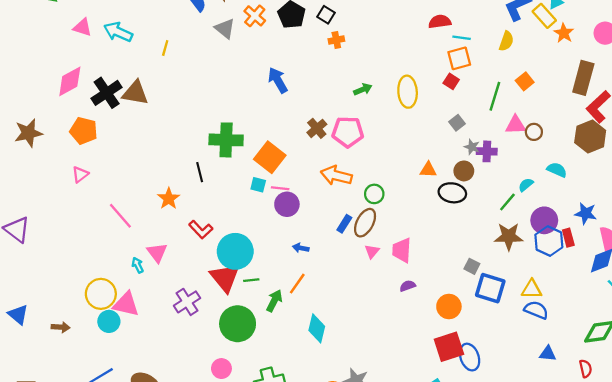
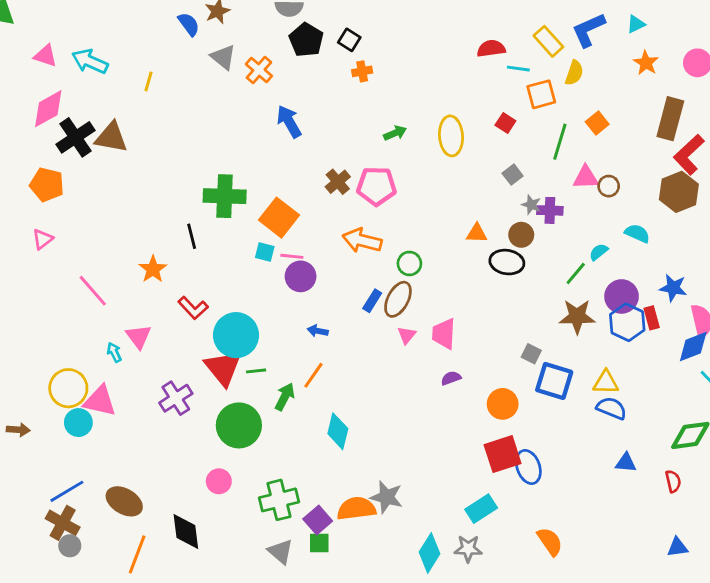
orange cross: (255, 16) -> (259, 70), moved
yellow rectangle: (544, 16) -> (548, 41), moved
orange square: (459, 58) -> (541, 94), moved
pink diamond: (70, 81) -> (48, 109), moved

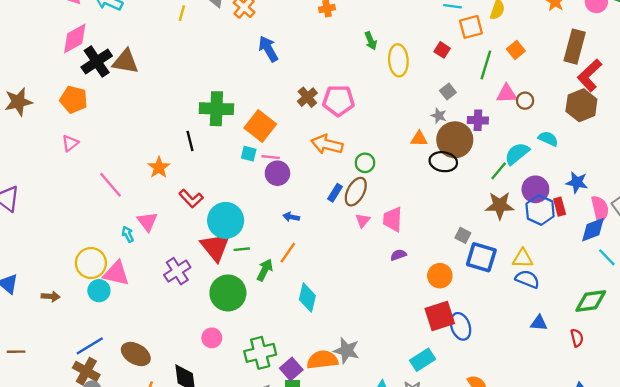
yellow line: (149, 81) -> (182, 13), moved
green arrow: (395, 133) -> (371, 41), moved, turned 90
gray star: (531, 205) -> (439, 116), moved
brown circle: (521, 235) -> (455, 140), size x1.8
cyan semicircle: (599, 252) -> (517, 154), size x1.6

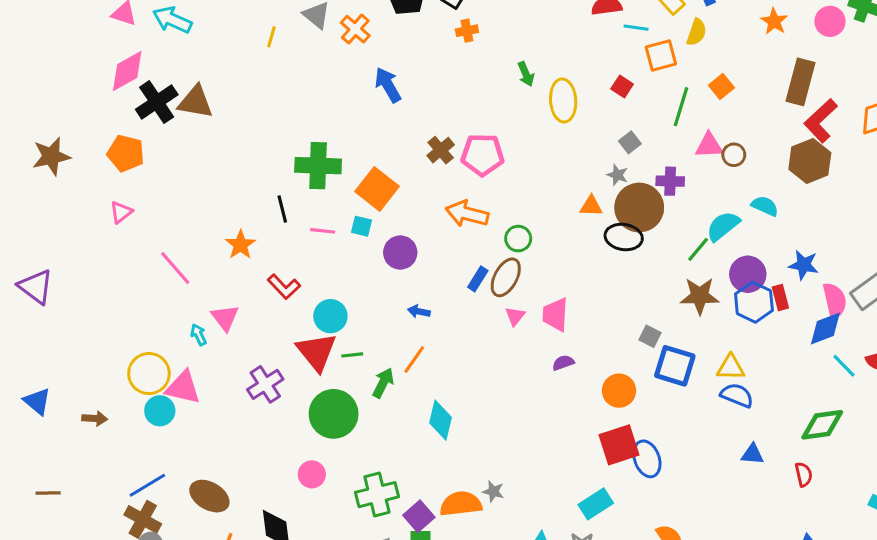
pink line: (271, 157) -> (323, 231), moved
cyan circle: (226, 220) -> (330, 316), size x0.7
gray star: (347, 351) -> (493, 491), size x0.6

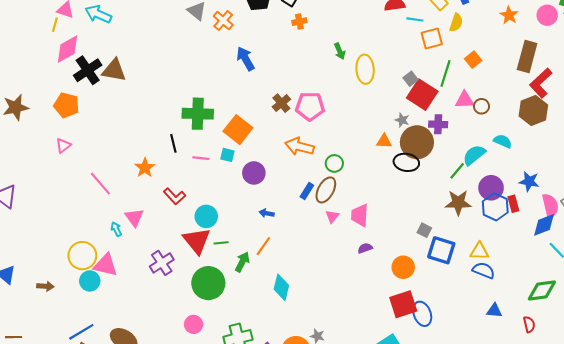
yellow line: (271, 37) -> (55, 25), moved
red square: (622, 87) -> (422, 95), moved, size x2.0
gray square: (630, 142) -> (411, 79), moved

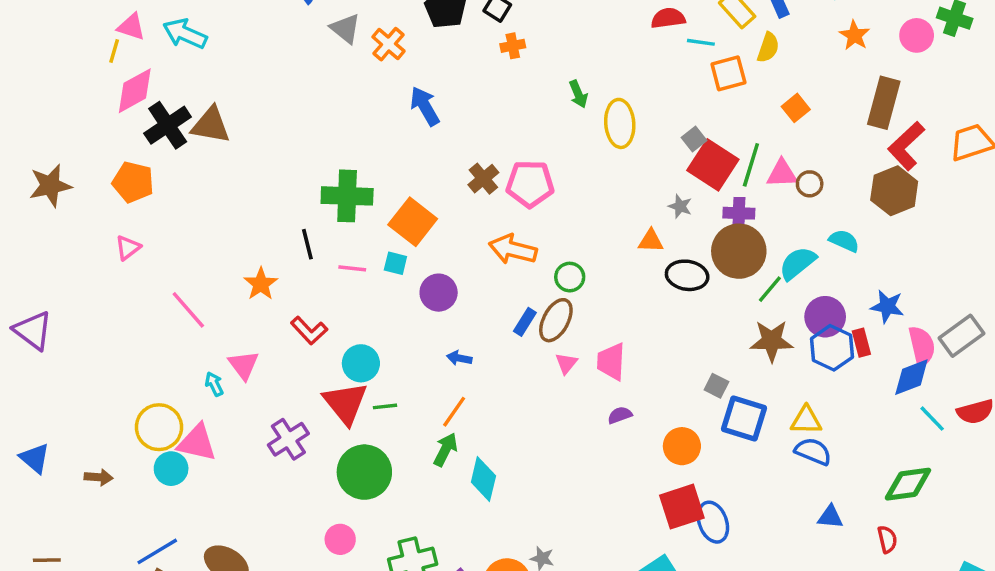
green line: (446, 73) -> (751, 165), moved
brown circle: (417, 142) -> (739, 251), moved
green arrow: (242, 262) -> (445, 450), moved

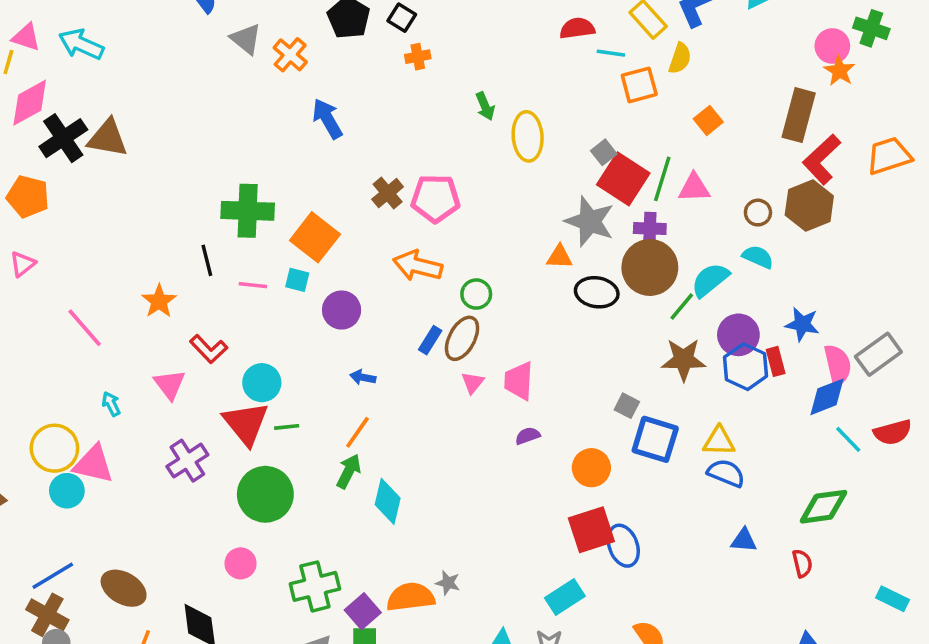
orange star: (854, 35) -> (839, 71), moved
brown circle: (810, 184) -> (758, 213), moved
gray star: (680, 206) -> (590, 221), size x2.0
pink triangle: (244, 365) -> (170, 384), moved

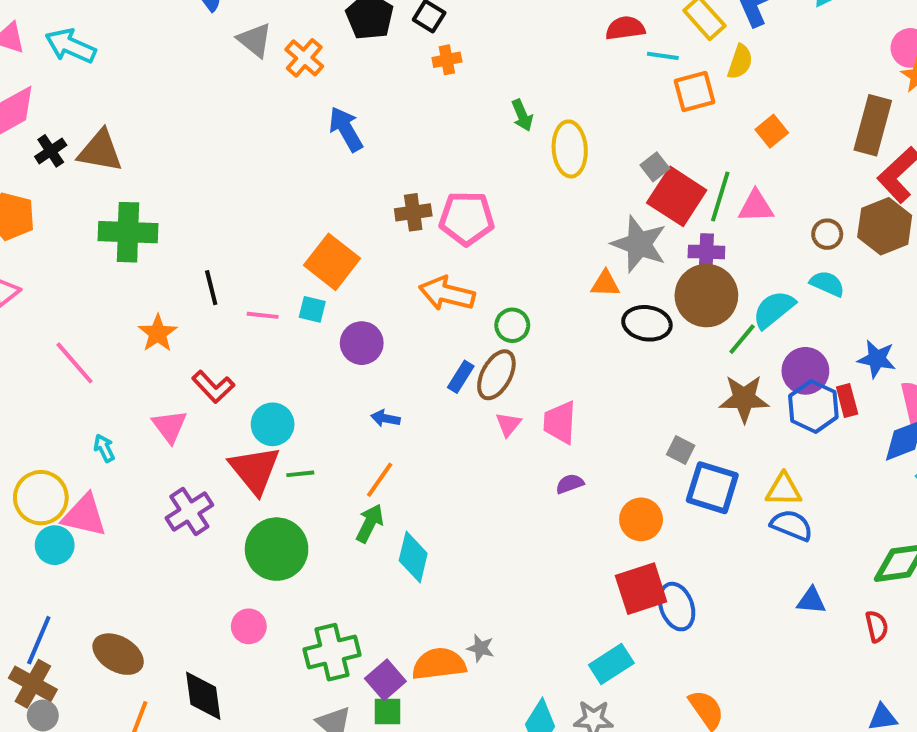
black cross: (63, 138) -> (51, 151), size x0.6
brown cross: (388, 193) -> (413, 212), turned 32
green cross: (248, 211) -> (128, 232), moved
blue line: (53, 576) -> (39, 640), turned -36

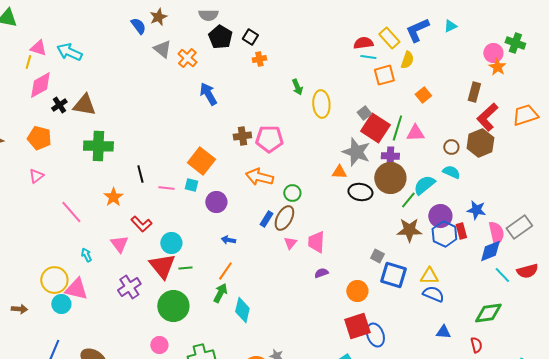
red semicircle: (625, 28) -> (363, 43), moved
brown rectangle: (873, 125) -> (474, 92), size x0.7

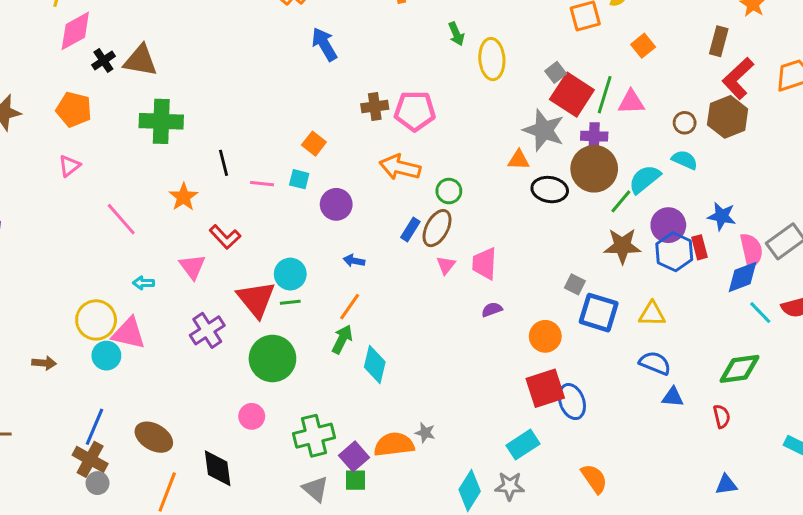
orange square: (201, 161) -> (314, 144), size x0.6
cyan circle: (171, 243) -> (290, 274), moved
cyan arrow: (86, 255) -> (143, 283), turned -64
blue semicircle: (433, 294) -> (655, 363), moved

